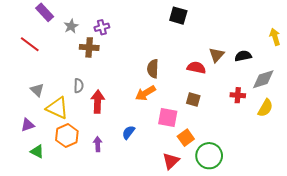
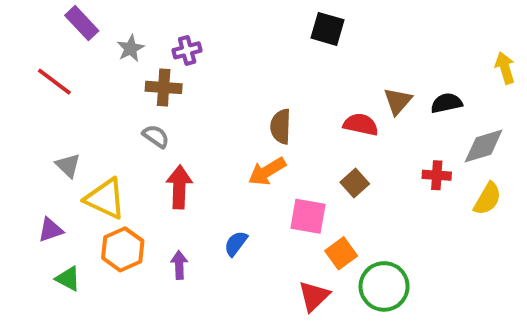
gray semicircle: (79, 86) -> (156, 136), moved, turned -56
brown square: (193, 99) -> (355, 183), turned 32

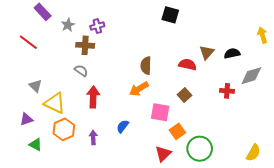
yellow semicircle: (487, 199) -> (253, 153), moved

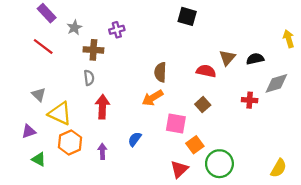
purple cross: (97, 26) -> (117, 30), moved
red line: (28, 42) -> (43, 47), moved
gray semicircle: (81, 71) -> (89, 78), turned 48

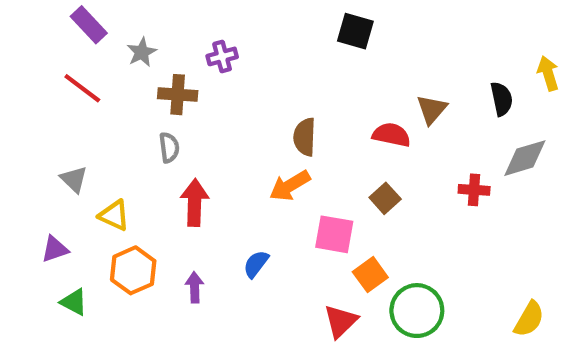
black semicircle: (255, 59) -> (502, 99), moved, turned 90
yellow triangle: (60, 113) -> (114, 215), size x0.7

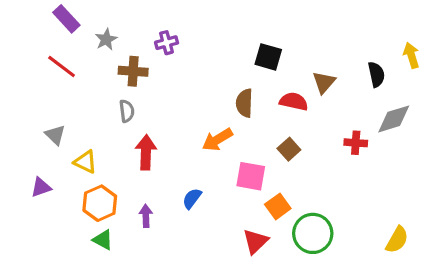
black square: (355, 31) -> (268, 57), moved
brown semicircle: (305, 137) -> (244, 103), moved
green triangle: (74, 302) -> (103, 240), moved

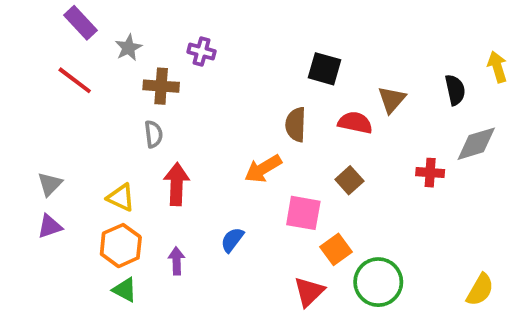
purple cross: (167, 43) -> (202, 52), turned 30
gray triangle: (55, 135) -> (50, 184), moved, turned 30
yellow triangle: (85, 162) -> (121, 198), moved

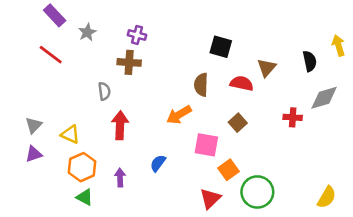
brown cross: (161, 86) -> (129, 62), moved
yellow triangle: (121, 198) -> (70, 134), moved

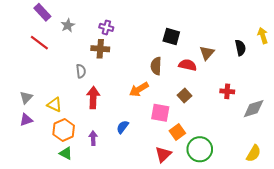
gray diamond: (324, 98) -> (254, 109), moved

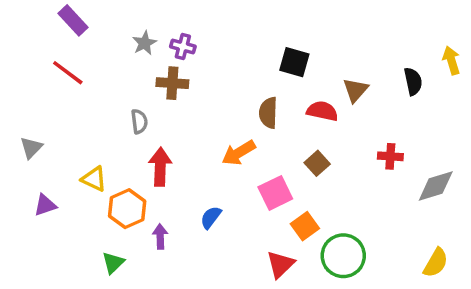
gray star: (68, 25) -> (145, 43), moved
gray triangle: (26, 97) -> (31, 148), moved
pink square: (160, 113) -> (275, 193), turned -36
orange hexagon: (64, 130) -> (127, 209), moved
green triangle: (66, 153) -> (113, 263), turned 48

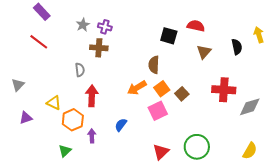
red semicircle: (322, 111) -> (196, 26), moved
red cross: (390, 156) -> (224, 90), size x1.6
orange square: (305, 226) -> (162, 89), moved

